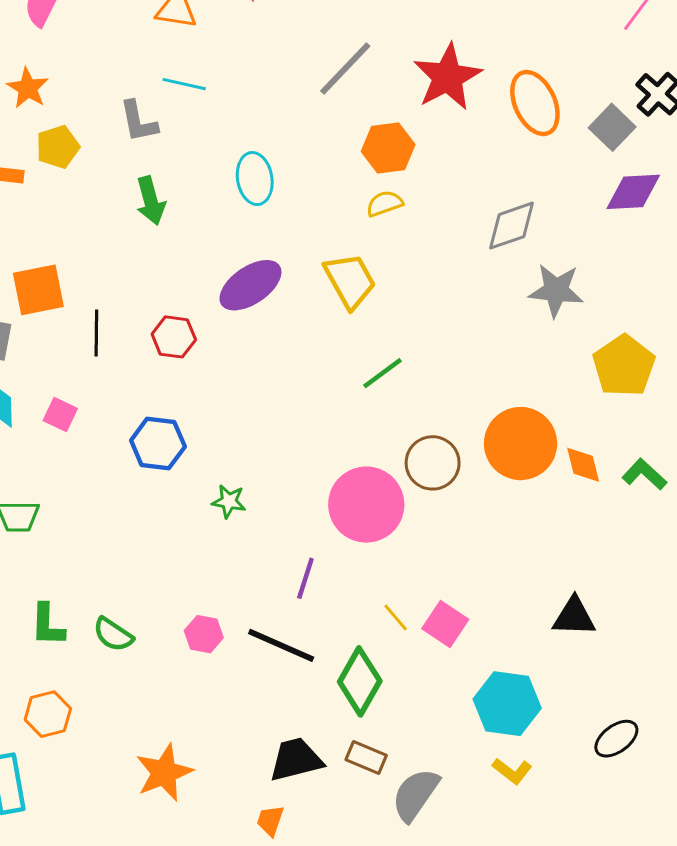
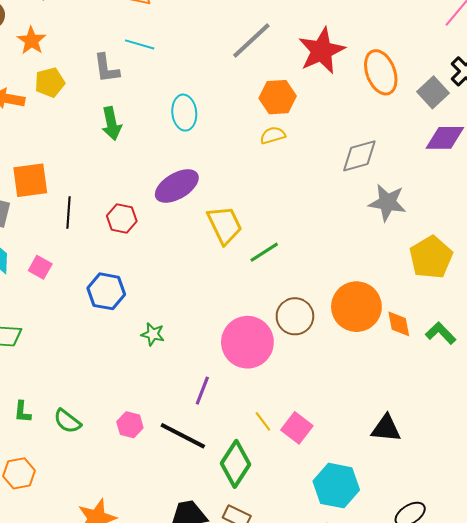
yellow trapezoid: (350, 281) -> (225, 225), moved
green L-shape: (47, 625) -> (22, 412), size x0.7

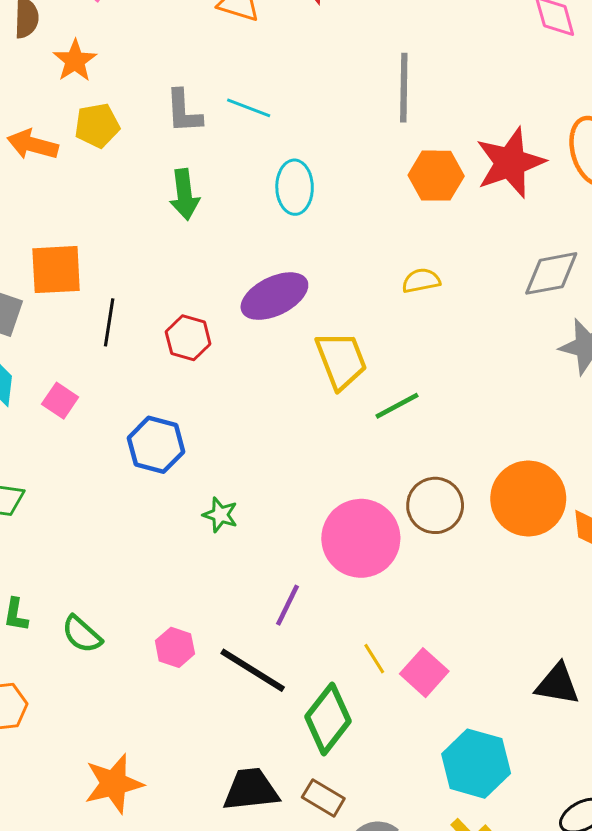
gray line: (251, 41) -> (404, 88), turned -51
cyan line: (140, 44) -> (249, 108), moved
red star: (322, 51) -> (510, 163), moved
yellow semicircle: (273, 135) -> (421, 281), moved

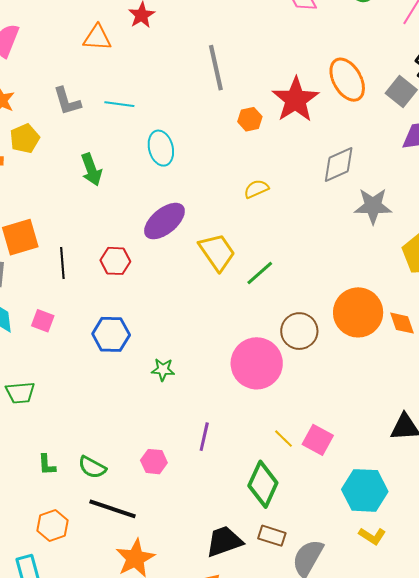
gray L-shape: (184, 111) -> (67, 101), moved
orange hexagon: (436, 176) -> (250, 119), size x0.7
purple line: (287, 605) -> (204, 437), moved
black line: (253, 670) -> (112, 509), moved

